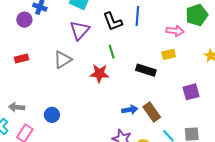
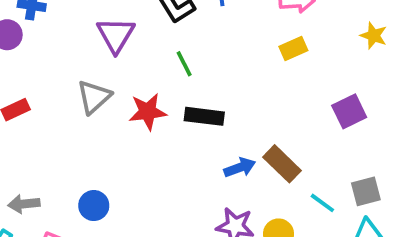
black rectangle: (146, 70) -> (204, 116), moved
red star: (99, 73) -> (148, 112), moved

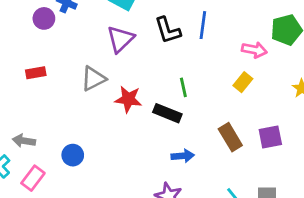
yellow rectangle: (293, 48) -> (243, 82), turned -42
green line: (184, 64) -> (183, 87), moved
brown rectangle: (282, 164) -> (230, 137), moved

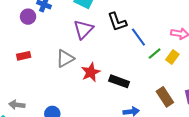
blue line: (203, 25) -> (138, 37), moved, turned -42
green line: (183, 87) -> (155, 54), moved, turned 64
red star: (128, 99) -> (91, 72), turned -30

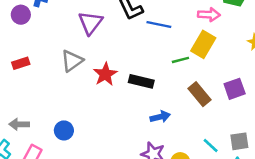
blue line: (138, 37) -> (159, 25), turned -36
green line: (155, 54) -> (180, 60), moved, turned 32
yellow rectangle: (172, 57) -> (203, 44), size x1.5

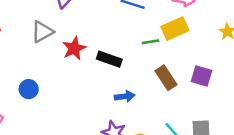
yellow rectangle: (203, 44) -> (175, 29), turned 30
purple square: (235, 89) -> (201, 76), turned 30
blue circle: (64, 130) -> (29, 89), moved

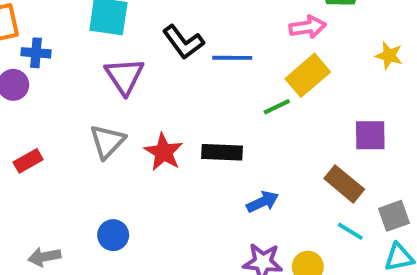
brown rectangle: (166, 78) -> (344, 184), moved

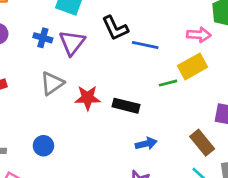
blue cross: (36, 53) -> (43, 38), moved
red star: (164, 152) -> (88, 98), turned 30

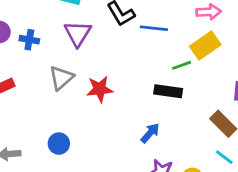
blue cross: (43, 38) -> (29, 40), moved
black rectangle: (126, 106) -> (168, 91), moved
blue arrow: (146, 144) -> (150, 133), moved, turned -30

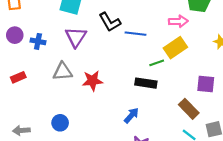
gray triangle: (61, 78) -> (63, 72), turned 36

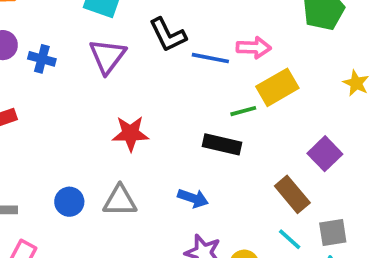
pink arrow: (178, 21) -> (254, 48), moved
gray triangle: (63, 72) -> (120, 201), moved
purple square: (206, 84) -> (325, 154), turned 36
blue arrow: (131, 115) -> (193, 198), turned 63

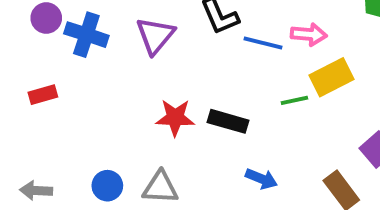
blue cross: (42, 59) -> (86, 35), size x1.5
black rectangle: (222, 144) -> (228, 121), moved
blue arrow: (193, 198) -> (261, 179), moved

